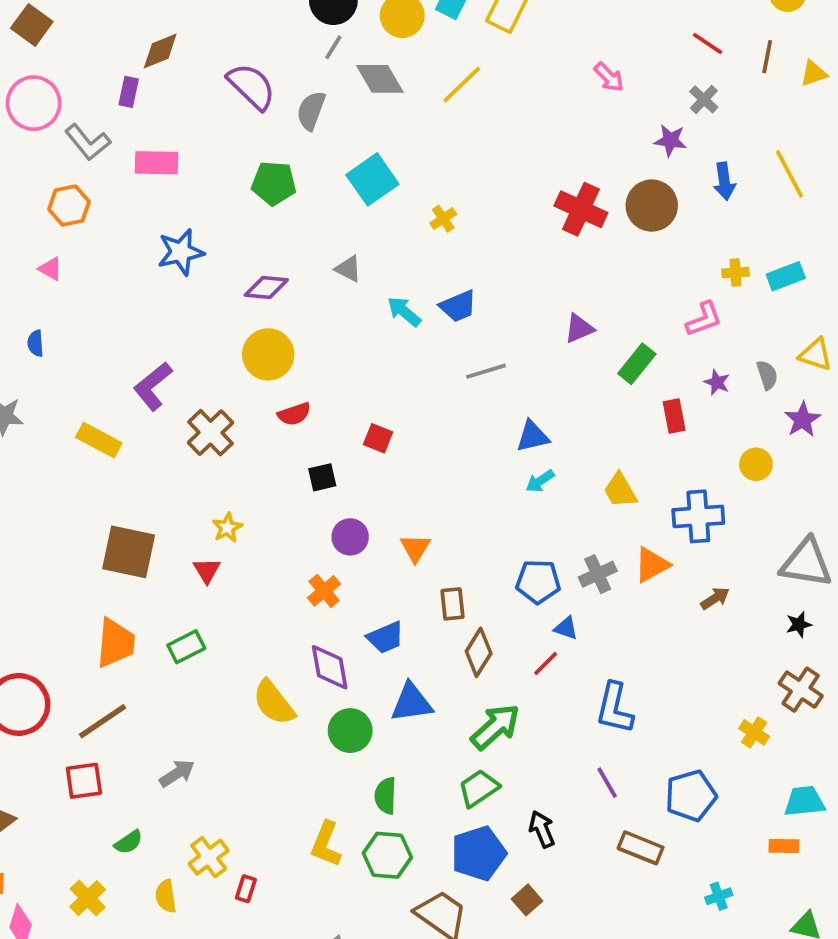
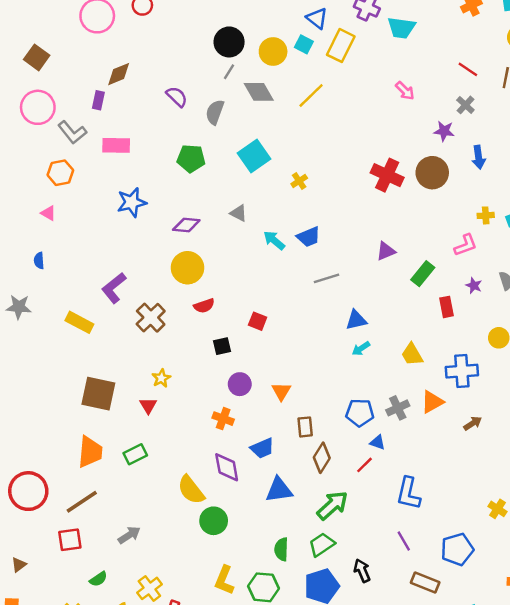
purple semicircle: (251, 86) -> (177, 97), size x0.7
orange cross: (324, 591) -> (223, 419), turned -30
green circle: (350, 731) -> (214, 521), moved
green semicircle: (386, 796) -> (281, 549), moved

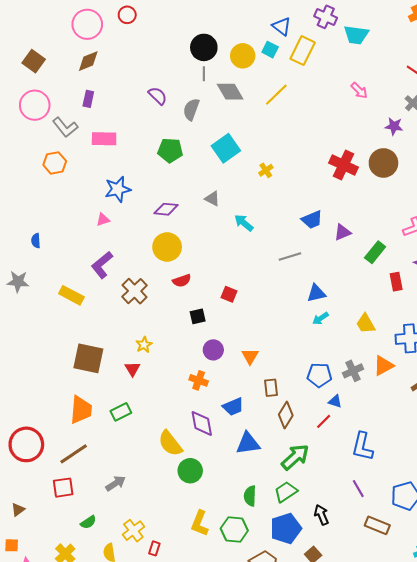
gray line: (229, 72) -> (204, 74), turned -32
brown diamond: (119, 74) -> (88, 61), moved
pink triangle: (48, 213) -> (103, 220), moved, turned -48
blue trapezoid: (309, 237) -> (312, 220), moved

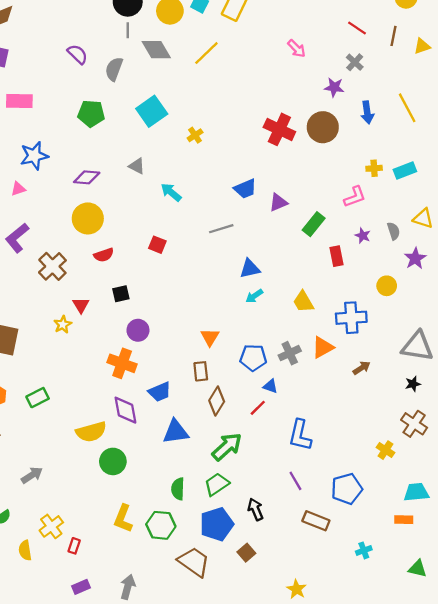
red square: (229, 294) -> (157, 245), moved
orange triangle: (250, 356) -> (210, 337), moved
red triangle: (132, 369) -> (81, 305), moved
orange cross: (199, 380) -> (122, 363), size x1.4
yellow semicircle: (170, 443) -> (91, 432), turned -68

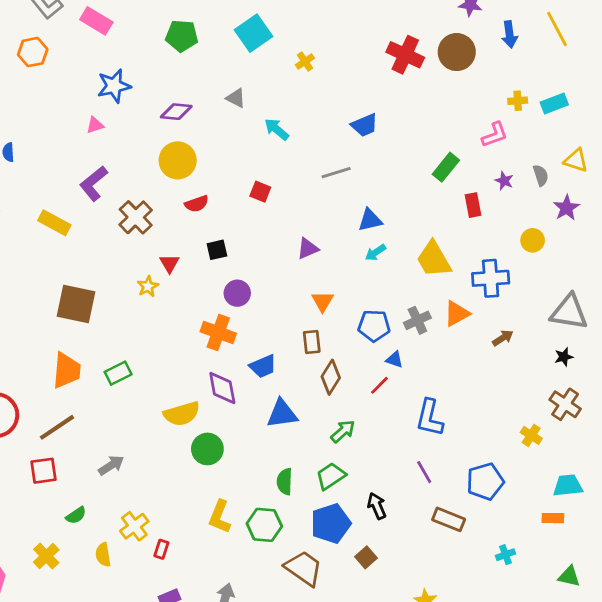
pink rectangle: (19, 101) -> (96, 21), turned 30
purple triangle: (278, 202) -> (308, 248), moved
yellow trapezoid: (303, 302) -> (434, 259), size x1.4
green arrow: (227, 447) -> (343, 431), size x0.7

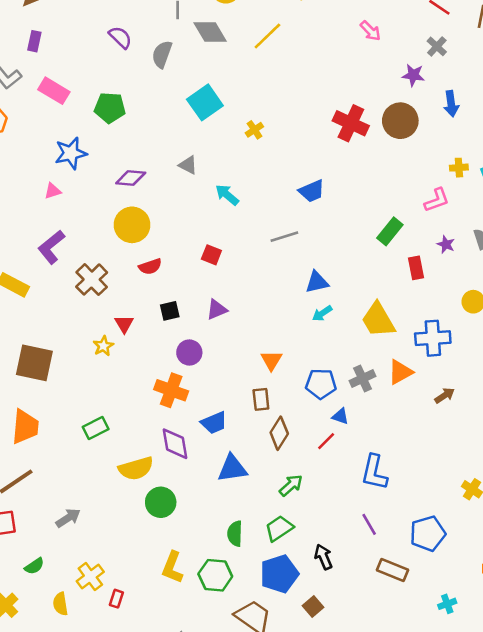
green pentagon: (182, 36) -> (110, 108), moved
purple triangle: (308, 248) -> (217, 310), moved
green rectangle: (118, 373) -> (96, 428), moved

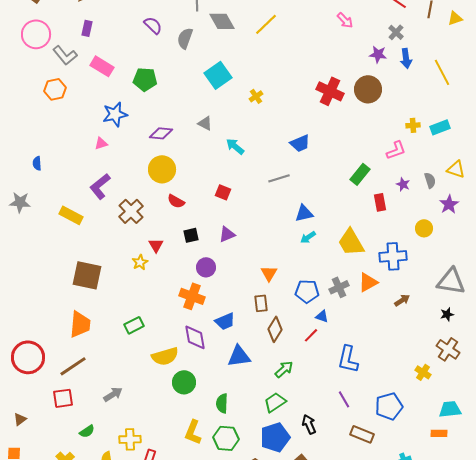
blue arrow: (451, 104) -> (406, 58), moved
red semicircle: (150, 267) -> (176, 201), turned 48
green semicircle: (235, 534) -> (222, 403), moved
yellow cross: (90, 577) -> (130, 439), turned 35

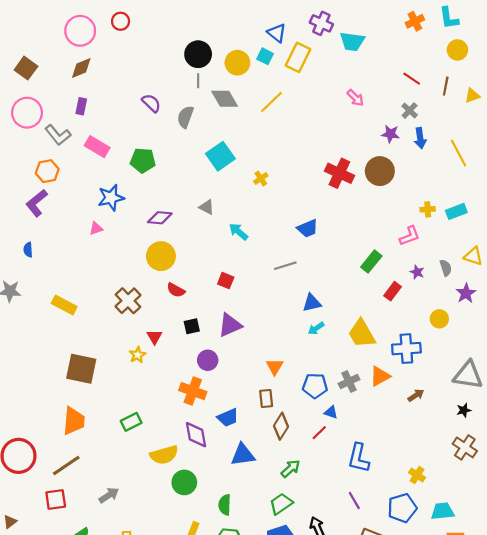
purple L-shape: (100, 186) -> (37, 203), moved
red rectangle: (380, 202) -> (393, 291), turned 48
purple triangle: (227, 234) -> (230, 325), size x1.4
yellow cross: (423, 372) -> (417, 475), moved
cyan trapezoid: (450, 409) -> (443, 511), moved

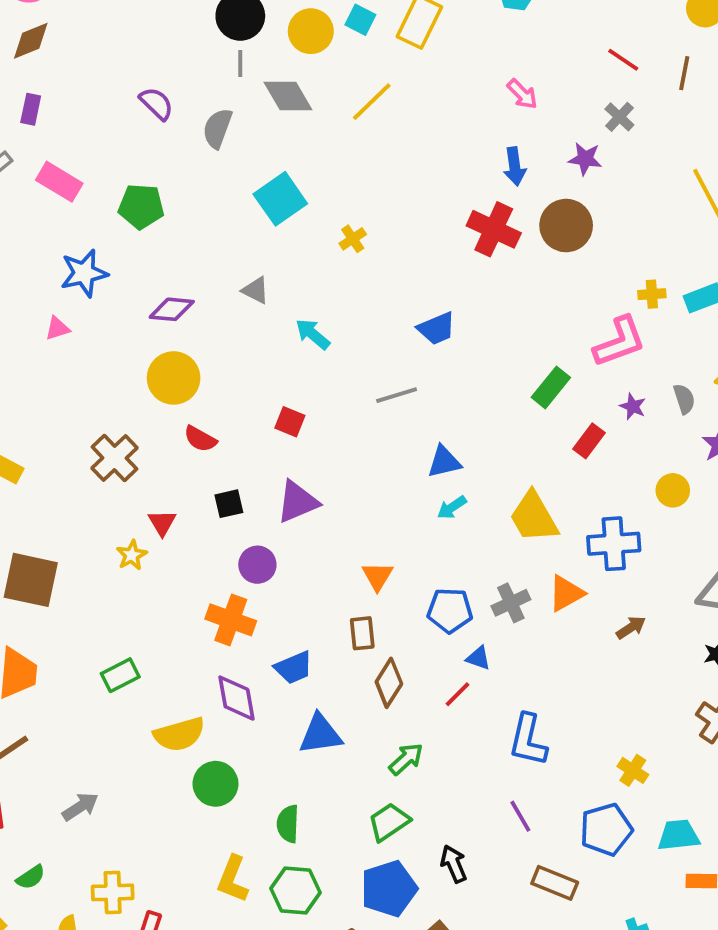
blue arrow: (420, 138) -> (515, 166), moved
pink L-shape: (410, 236) -> (619, 342), size x1.4

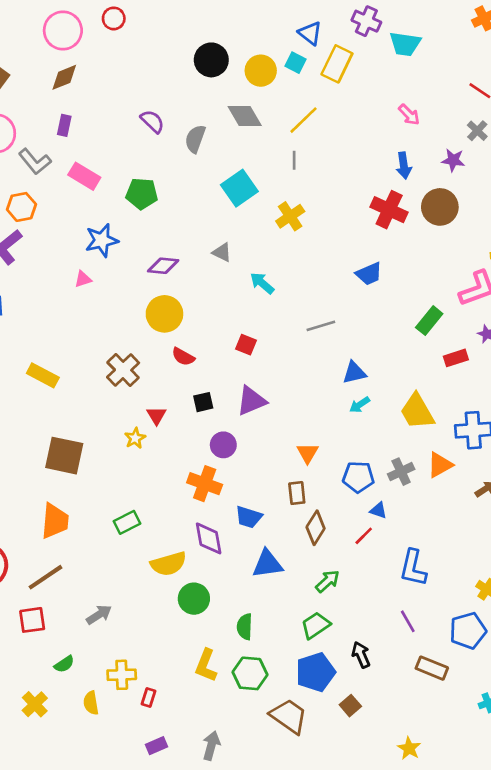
gray line: (240, 64) -> (294, 160), moved
yellow cross: (353, 239) -> (290, 216), size x1.5
blue trapezoid: (437, 328) -> (369, 274), moved
red rectangle: (589, 441) -> (456, 358), turned 35
blue trapezoid: (294, 668) -> (249, 517), turned 40

